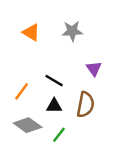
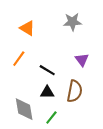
gray star: (72, 31) -> (72, 22), moved
orange line: (22, 91) -> (19, 59), moved
gray diamond: (28, 125) -> (24, 109), turned 45

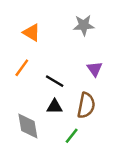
green line: (51, 118) -> (72, 136), moved

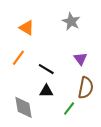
gray star: (84, 25) -> (71, 21), turned 30
brown semicircle: (86, 105) -> (86, 88), moved
green line: (72, 136) -> (69, 108), moved

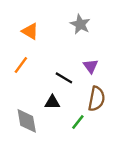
black line: (46, 69) -> (64, 78), moved

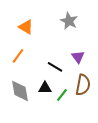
gray diamond: (27, 121) -> (20, 91), moved
green line: (78, 122) -> (62, 95), moved

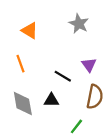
orange line: (18, 56) -> (21, 64), turned -56
green line: (62, 95) -> (76, 126), moved

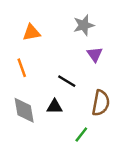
gray star: (79, 24) -> (84, 25), turned 30
orange triangle: (30, 31) -> (31, 32), turned -42
purple triangle: (89, 65) -> (95, 54), moved

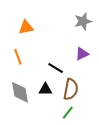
gray star: (84, 25) -> (83, 21), moved
purple triangle: (95, 54) -> (82, 54), moved, turned 40
brown semicircle: (101, 103) -> (71, 89), moved

